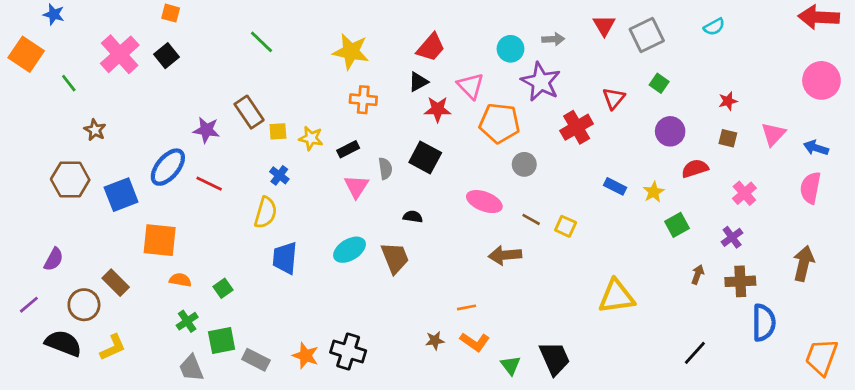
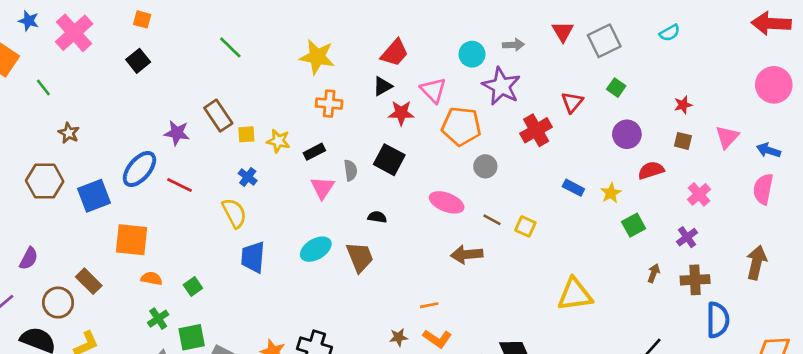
pink cross: (120, 54) -> (74, 33), moved
yellow semicircle: (266, 213) -> (234, 213), turned -44

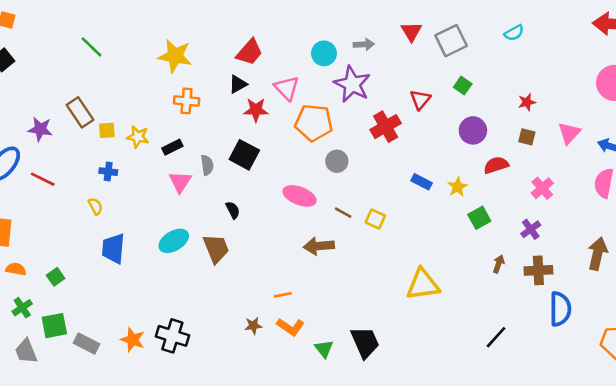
blue cross: (248, 177) -> (108, 172), turned -30
yellow semicircle: (234, 213) -> (95, 206), size x0.6
black semicircle: (377, 217) -> (233, 210), turned 54

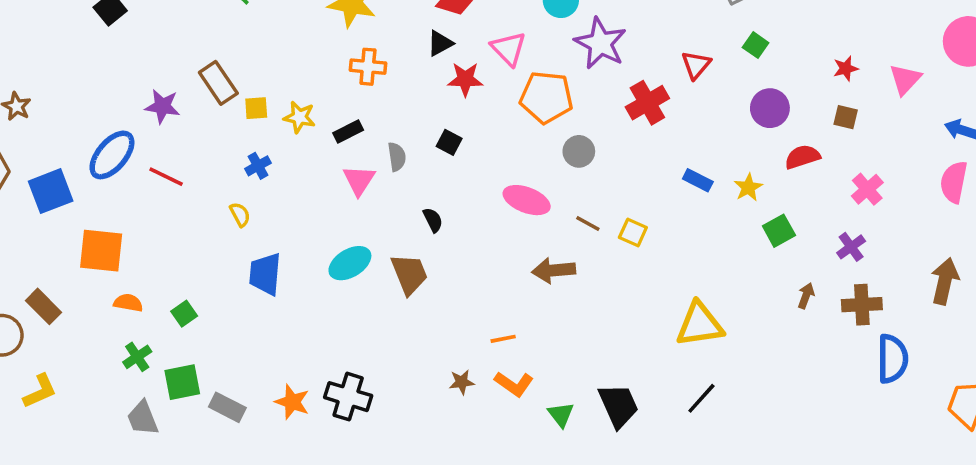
pink triangle: (569, 133) -> (905, 79), moved
black square: (244, 155) -> (449, 142), size x0.6
blue cross: (108, 172) -> (258, 166), turned -36
black line: (496, 337) -> (701, 398), moved

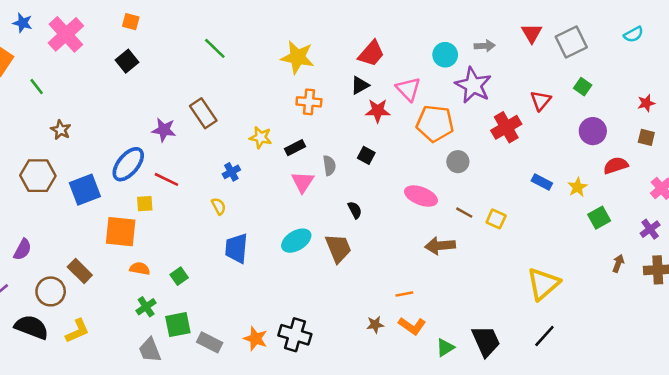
yellow square: (256, 108) -> (145, 204), moved
yellow triangle: (700, 324) -> (543, 284), turned -33
green triangle: (561, 415) -> (445, 347), turned 36

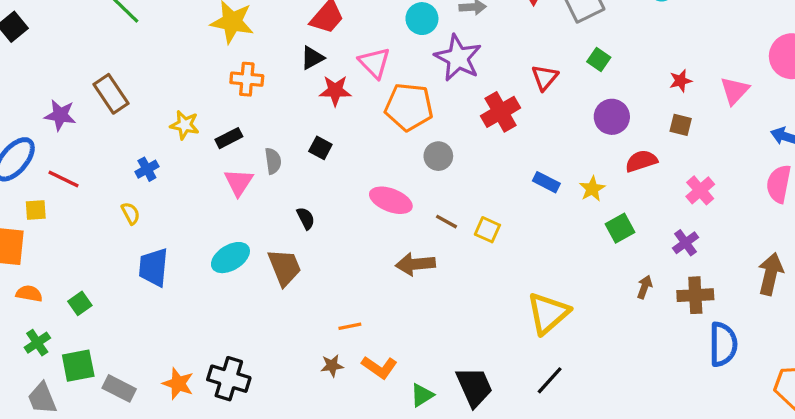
orange line: (404, 294) -> (350, 326), moved

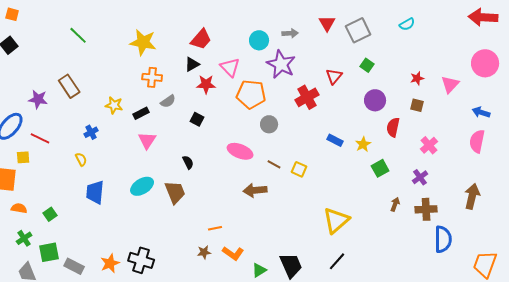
gray semicircle: (273, 161) -> (168, 101), moved, turned 63
red semicircle: (641, 161) -> (393, 127), turned -60
orange star: (178, 384) -> (110, 263), turned 30

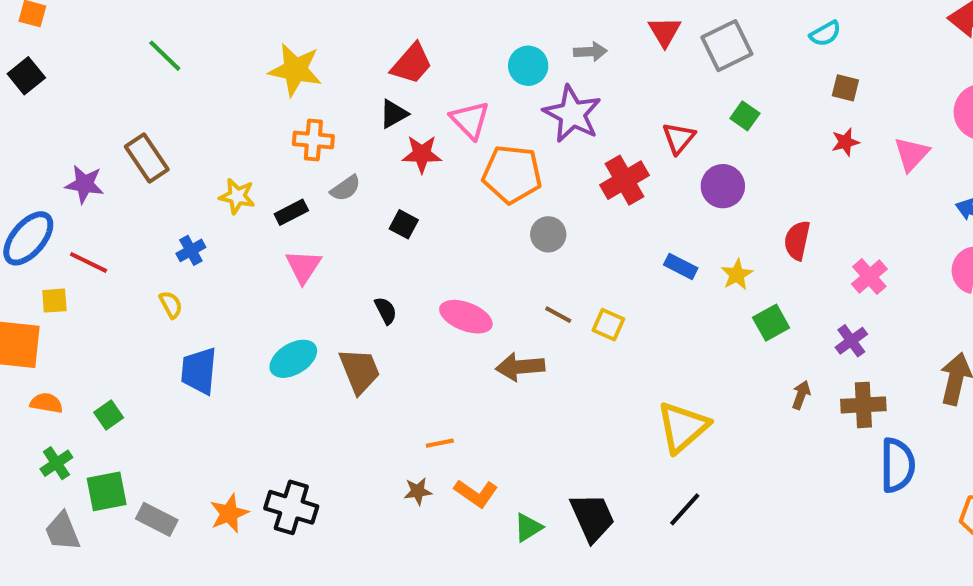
purple circle: (375, 100) -> (723, 186), moved
brown square: (417, 105) -> (845, 88), moved
pink ellipse: (240, 151) -> (466, 317), moved

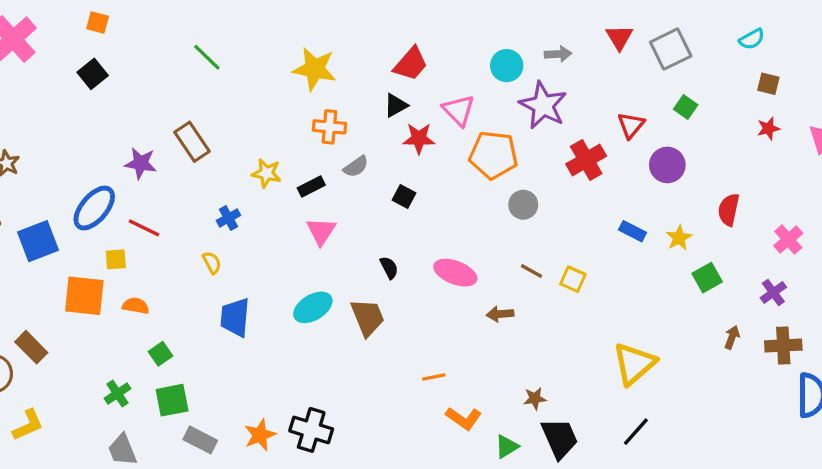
brown arrow: (520, 367) -> (500, 314), size x0.7
orange semicircle: (46, 403) -> (136, 306), moved
green square: (107, 491) -> (172, 400), moved
brown star: (418, 491) -> (535, 398), moved

